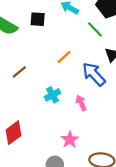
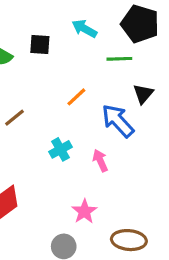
green line: (95, 30) -> (119, 59), turned -48

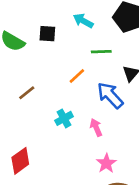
green line: (119, 59) -> (101, 52), moved
pink star: (84, 211) -> (106, 163), moved

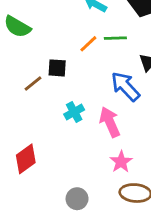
black square: (47, 34) -> (57, 68), moved
orange line: (77, 76) -> (88, 44), moved
pink arrow: (96, 127) -> (110, 122), size x1.5

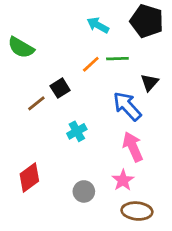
black square: (57, 68) -> (60, 88), turned -36
pink arrow: (110, 122) -> (133, 147), moved
gray circle: (77, 199) -> (84, 191), moved

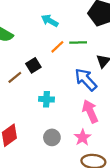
cyan arrow: (98, 25) -> (50, 21), moved
cyan cross: (77, 131) -> (46, 99), turned 32
gray circle: (84, 191) -> (52, 137), moved

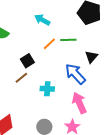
brown line: (15, 77) -> (21, 78), moved
cyan cross: (46, 99) -> (47, 89), moved

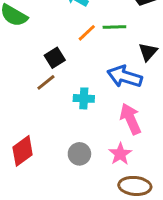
blue arrow: (75, 74) -> (125, 77), turned -30

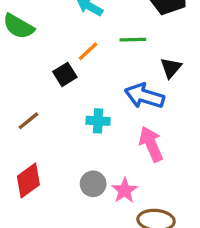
orange line: (87, 33) -> (88, 51), moved
brown line: (46, 82) -> (28, 121), moved
pink star: (120, 154) -> (125, 190), moved

